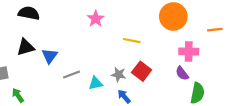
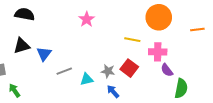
yellow line: (132, 41) -> (132, 40), moved
pink cross: (189, 52) -> (158, 52), moved

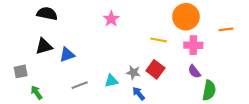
pink cross: (158, 52) -> (193, 45), moved
blue triangle: (44, 54) -> (67, 55), turned 35
gray line: (64, 71) -> (80, 85), moved

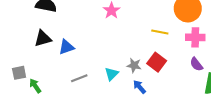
gray square: (21, 71) -> (19, 73), moved
cyan triangle: (111, 81) -> (112, 74), turned -32

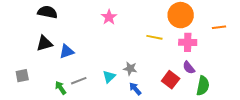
red square: (157, 62) -> (171, 80), moved
green arrow: (35, 86) -> (61, 88), moved

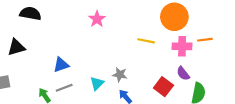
orange line: (219, 27) -> (205, 40), moved
black triangle: (44, 43) -> (16, 47), moved
blue triangle: (67, 51) -> (61, 65), moved

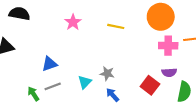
pink star: (97, 19) -> (73, 22), moved
yellow line: (146, 41) -> (116, 26), moved
purple semicircle: (183, 74) -> (169, 72), turned -56

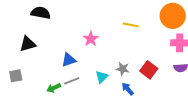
pink star: (73, 22) -> (91, 39), moved
red square: (150, 85) -> (149, 70), moved
green arrow: (33, 94) -> (54, 88), turned -80

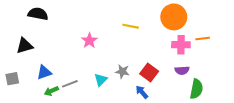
blue triangle: (69, 60) -> (44, 72), moved
blue arrow: (128, 89) -> (142, 92), moved

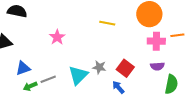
pink star: (89, 41) -> (57, 37), moved
cyan triangle: (101, 80) -> (78, 75), size x1.5

